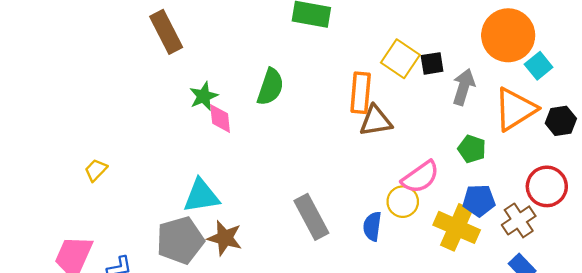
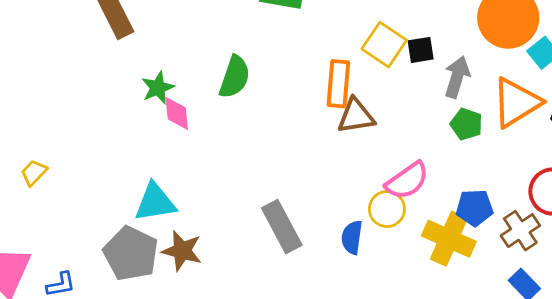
green pentagon: (472, 149) -> (466, 124), moved
gray pentagon: (180, 240) -> (131, 254), turned -30

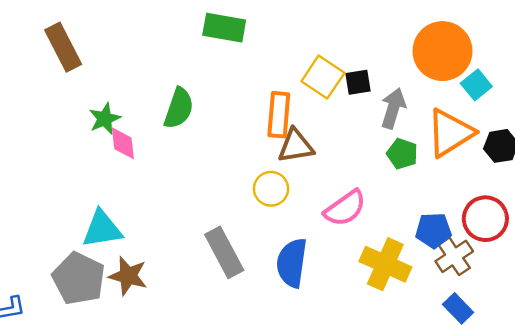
blue pentagon: (475, 208) -> (433, 230), moved
yellow circle: (387, 209) -> (271, 189), moved
blue semicircle: (352, 237) -> (292, 263), size x1.5

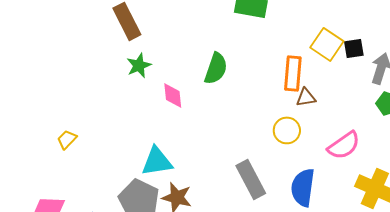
green star: (105, 119) -> (139, 65), moved
brown triangle: (296, 146) -> (306, 97), size x0.7

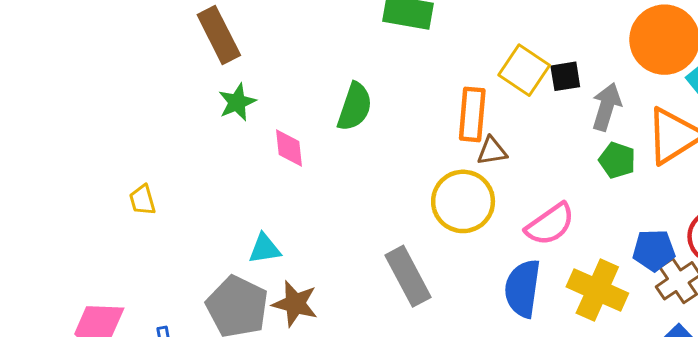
yellow circle: (287, 130) -> (463, 201), size x1.5
yellow trapezoid: (67, 139) -> (142, 200), moved, turned -60
cyan triangle: (157, 161) -> (265, 249), size x0.7
blue semicircle: (303, 187) -> (523, 288), moved

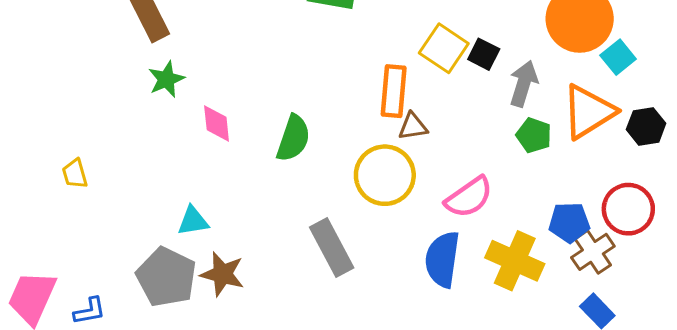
black square: (565, 76) -> (484, 54), turned 36
green semicircle: (355, 107) -> (293, 138), moved

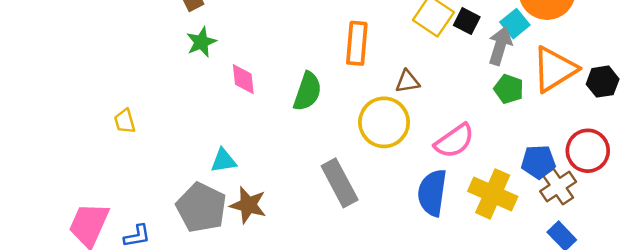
cyan square: (618, 57) -> (515, 24), moved
orange rectangle: (394, 91) -> (357, 43), moved

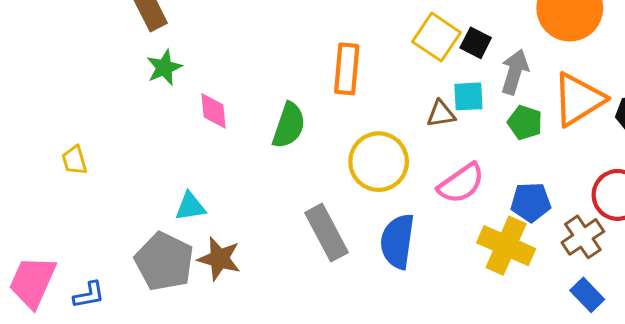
cyan square: (515, 24) -> (468, 96), moved, turned 36
brown triangle: (407, 82) -> (441, 114), moved
blue pentagon: (538, 162) -> (531, 202), moved
blue semicircle: (432, 193) -> (397, 241), moved

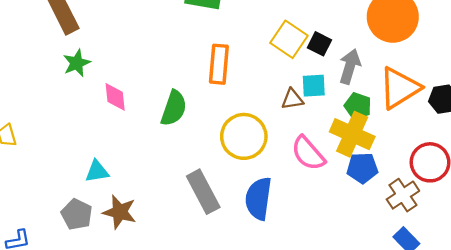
pink semicircle: (461, 183) -> (308, 153), turned 84
yellow cross: (506, 246) -> (352, 134), moved
gray pentagon: (164, 262) -> (77, 214), size x0.7

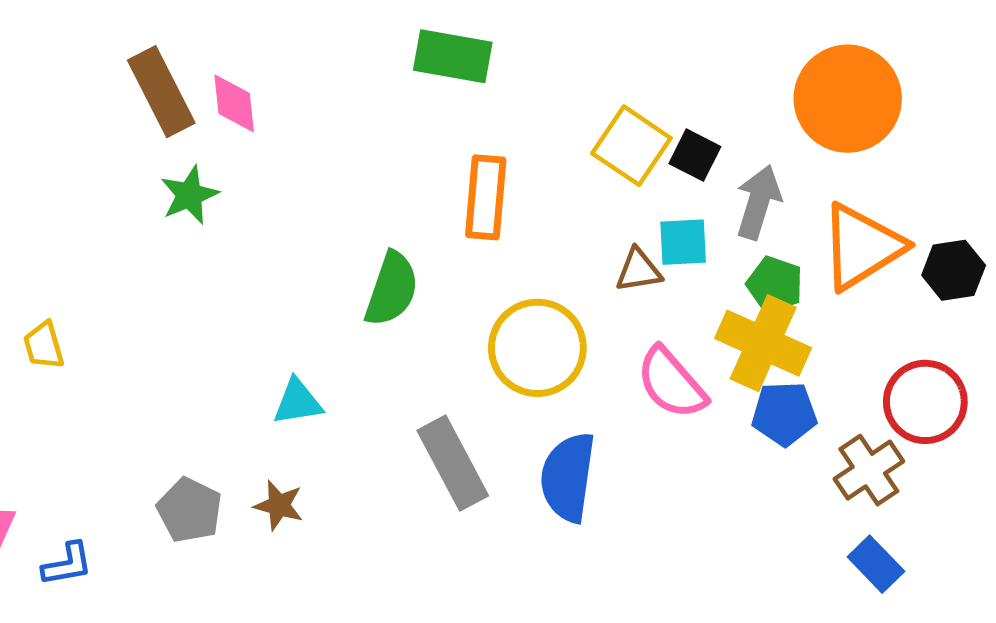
pink diamond: (115, 97) -> (234, 103), moved
cyan triangle: (97, 171) -> (298, 402), moved
brown star: (120, 212) -> (279, 505), size x0.7

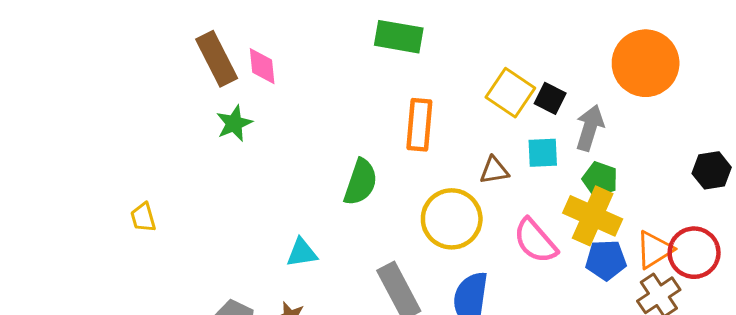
orange triangle: (862, 247) -> (654, 250), moved, size x0.7
brown triangle: (638, 270) -> (494, 170), moved

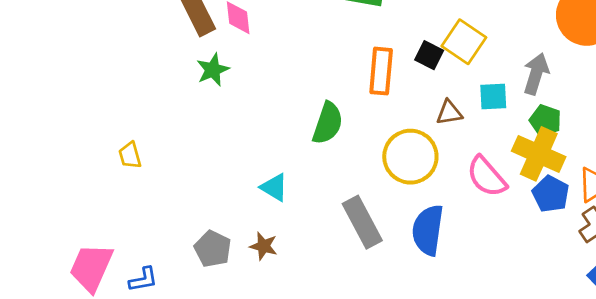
black square: (550, 98) -> (429, 55), moved
cyan triangle: (302, 253) -> (274, 187), turned 40
blue pentagon: (606, 260) -> (551, 194), turned 30

